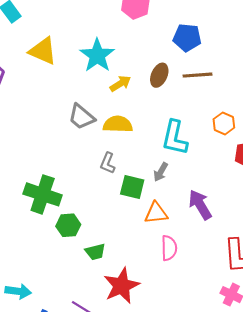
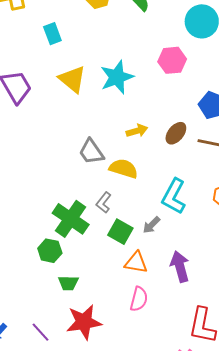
cyan star: (97, 55) -> (117, 77), moved
green cross: (43, 194) -> (71, 219), moved

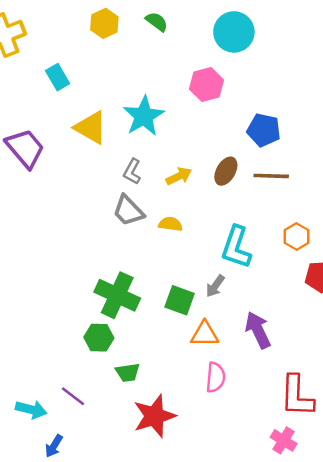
yellow semicircle: (124, 169) -> (170, 224), size x0.7
gray L-shape: (104, 202) -> (132, 171), moved
purple line: (41, 332) -> (73, 396), moved

